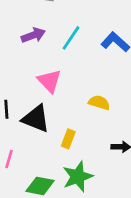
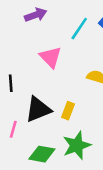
cyan line: (71, 38) -> (79, 29), moved
black triangle: (36, 119) -> (38, 109), moved, turned -44

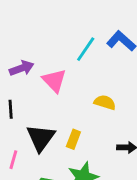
purple arrow: (36, 15) -> (22, 68), moved
black triangle: (38, 109) -> (41, 138), turned -32

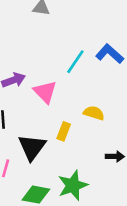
yellow rectangle: (73, 139) -> (64, 131), moved

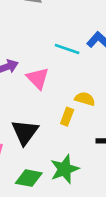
cyan line: (75, 62) -> (67, 49), turned 75
yellow rectangle: (64, 131) -> (67, 117), moved

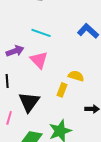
cyan line: (67, 49) -> (41, 33), moved

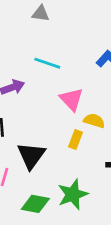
pink triangle: (39, 60) -> (71, 99), moved

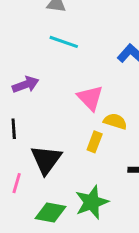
cyan line: (47, 63) -> (64, 42), moved

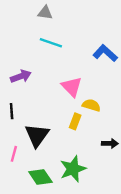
green diamond: (50, 213) -> (40, 177), turned 45

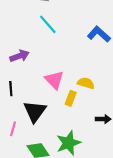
cyan line: (51, 43) -> (48, 24), turned 30
pink triangle: (72, 87) -> (54, 80), moved

